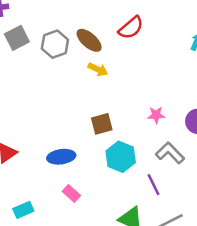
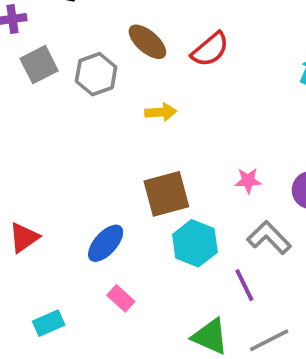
brown ellipse: (89, 40) -> (147, 42), moved
yellow arrow: (98, 69) -> (161, 112), turned -30
brown square: (102, 124) -> (166, 194), size x1.4
blue ellipse: (61, 157) -> (106, 243), turned -40

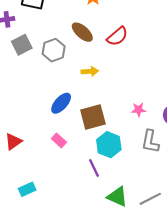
gray L-shape: (269, 238) -> (150, 141), turned -125
blue ellipse: (106, 243) -> (61, 103), moved
purple line: (244, 285) -> (94, 168), moved
pink rectangle: (121, 298) -> (59, 140), moved

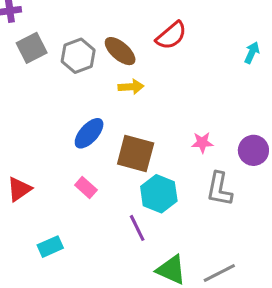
brown ellipse: (82, 32) -> (120, 51), moved
brown square: (93, 117) -> (136, 153), turned 30
cyan rectangle: (27, 189) -> (50, 247), moved

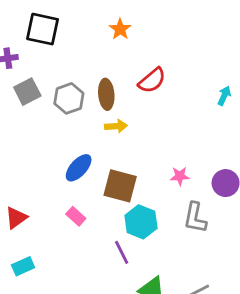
brown ellipse: (120, 51) -> (106, 94), turned 44
cyan rectangle: (50, 247) -> (23, 266), moved

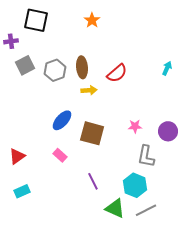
red semicircle: (152, 80) -> (117, 73), moved
cyan hexagon: (141, 222) -> (135, 185), moved

